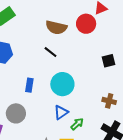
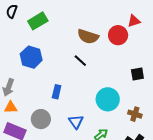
cyan circle: (62, 84) -> (108, 99), moved
blue triangle: (61, 112) -> (76, 122), moved, turned -35

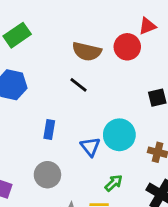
gray circle: (41, 119) -> (47, 175), moved
blue triangle: (76, 122) -> (90, 147), moved

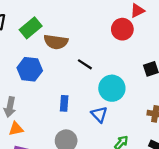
brown semicircle: (87, 51) -> (56, 42), moved
cyan circle: (119, 135) -> (112, 88), moved

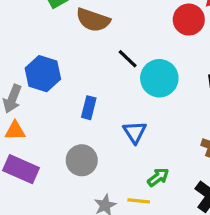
blue hexagon: (30, 69) -> (43, 74), moved
cyan circle: (112, 88) -> (159, 78), moved

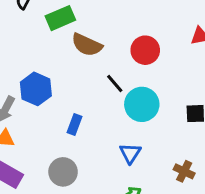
red circle: (189, 20) -> (145, 50), moved
blue triangle: (135, 132) -> (130, 153), moved

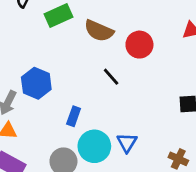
brown semicircle: (87, 45) -> (99, 31), moved
cyan circle: (142, 104) -> (94, 146), moved

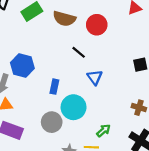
blue triangle: (127, 143) -> (95, 77), moved

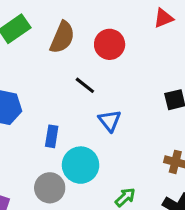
brown semicircle: (64, 19) -> (62, 37), turned -80

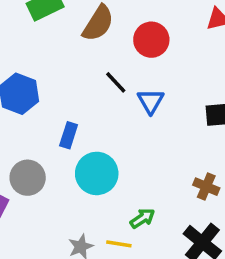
blue triangle: (110, 121) -> (151, 101), moved
gray circle: (50, 188) -> (28, 178), moved

